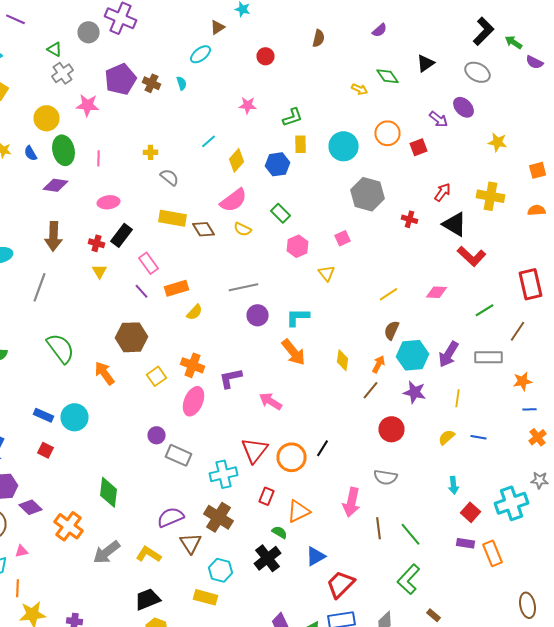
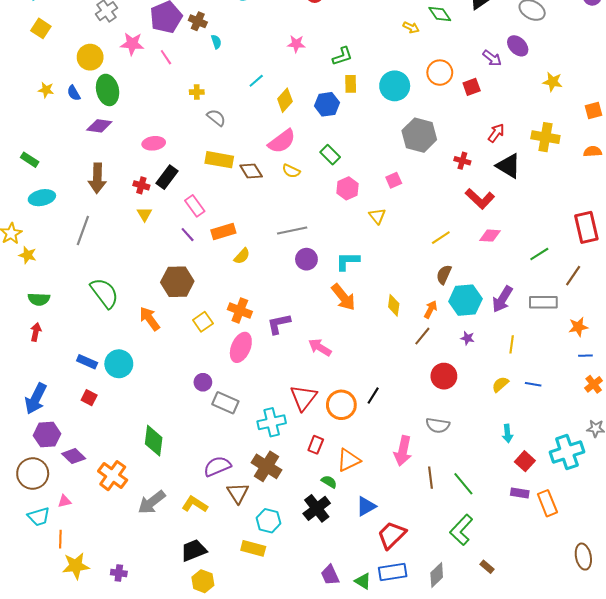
cyan semicircle: (182, 83) -> (216, 42), moved
pink line: (98, 158) -> (166, 57), moved, turned -35
red L-shape: (472, 256) -> (480, 199), moved
purple star: (414, 392) -> (467, 338), size x0.6

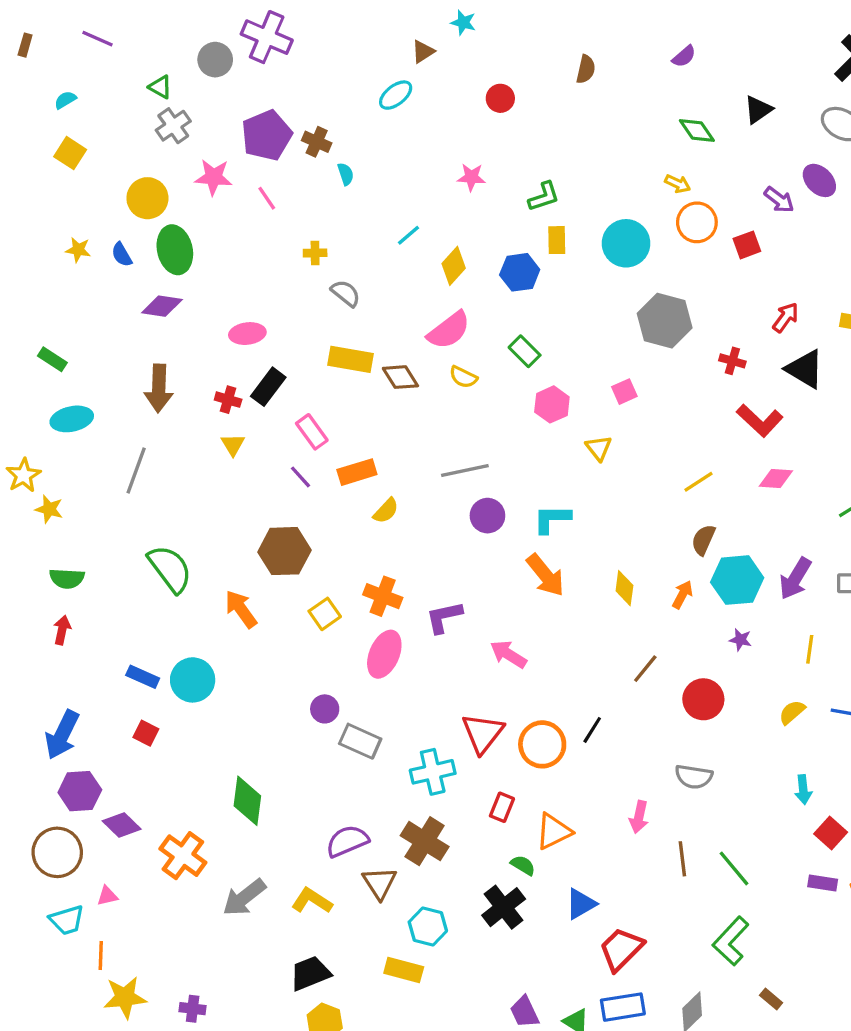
yellow arrow: (411, 27) -> (678, 184), moved
brown line: (422, 336) -> (645, 669), moved
pink arrow: (403, 451) -> (639, 817), size x0.7

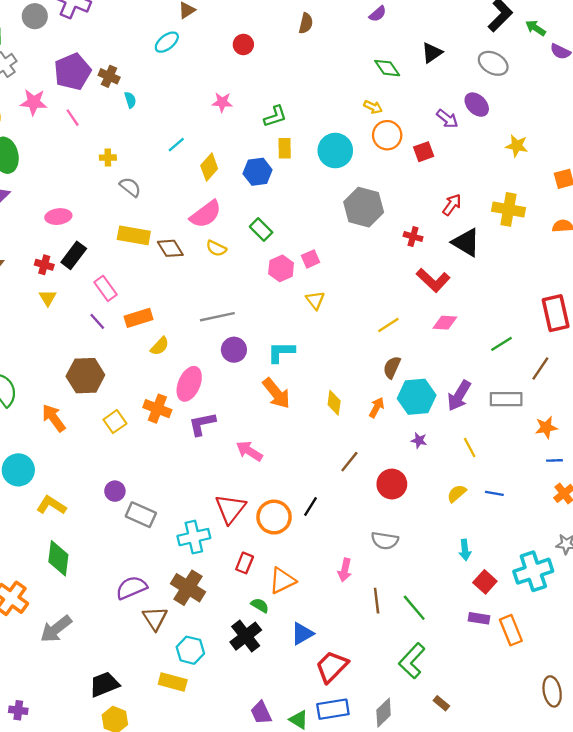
pink square: (624, 392) -> (311, 259), moved
yellow line: (810, 649) -> (470, 447), turned -36
pink ellipse: (384, 654) -> (189, 384), moved
yellow L-shape: (312, 901) -> (51, 505), moved

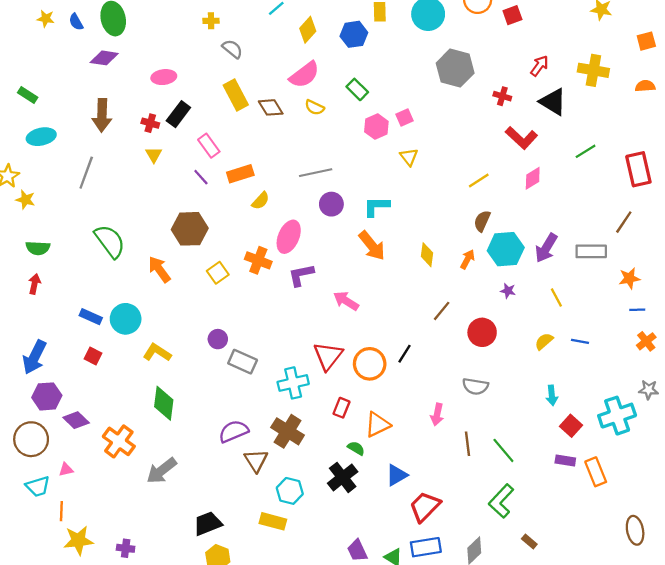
yellow rectangle: (134, 235) -> (236, 95), turned 52
pink diamond: (445, 323) -> (533, 178), turned -35
green line: (501, 344) -> (586, 151), moved

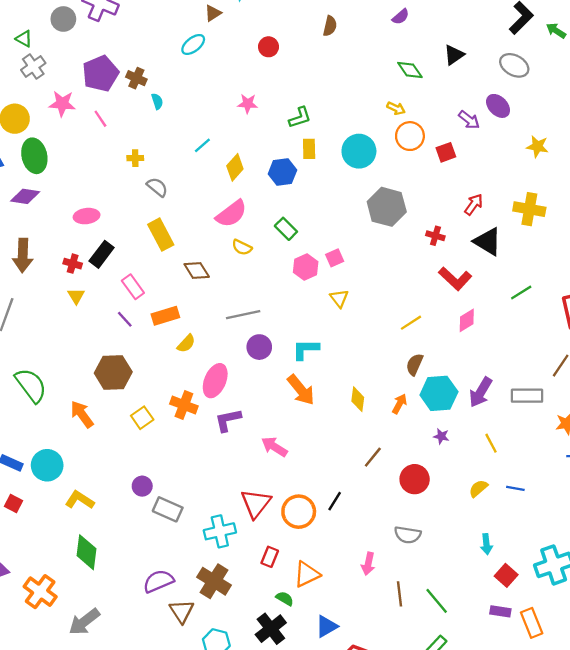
brown diamond: (271, 107) -> (197, 271), moved

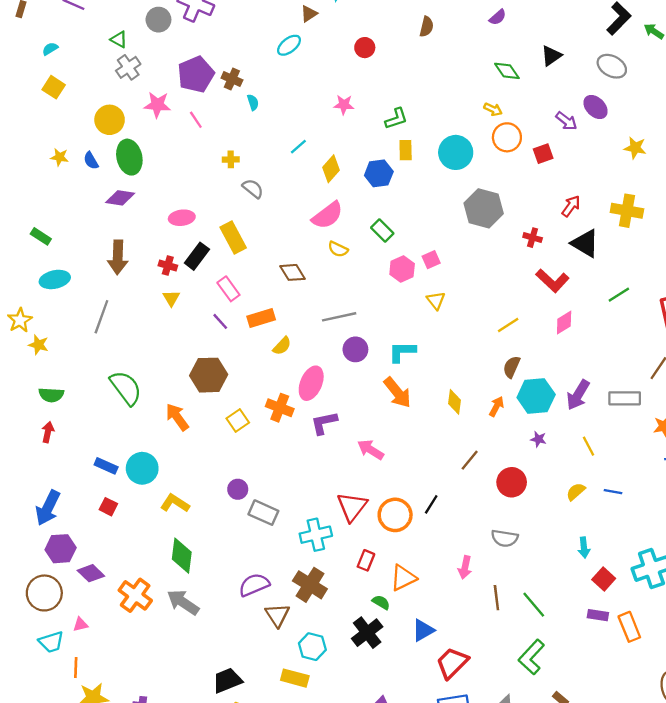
yellow rectangle: (161, 235) -> (233, 238), moved
gray arrow: (84, 622) -> (183, 602), moved, turned 72

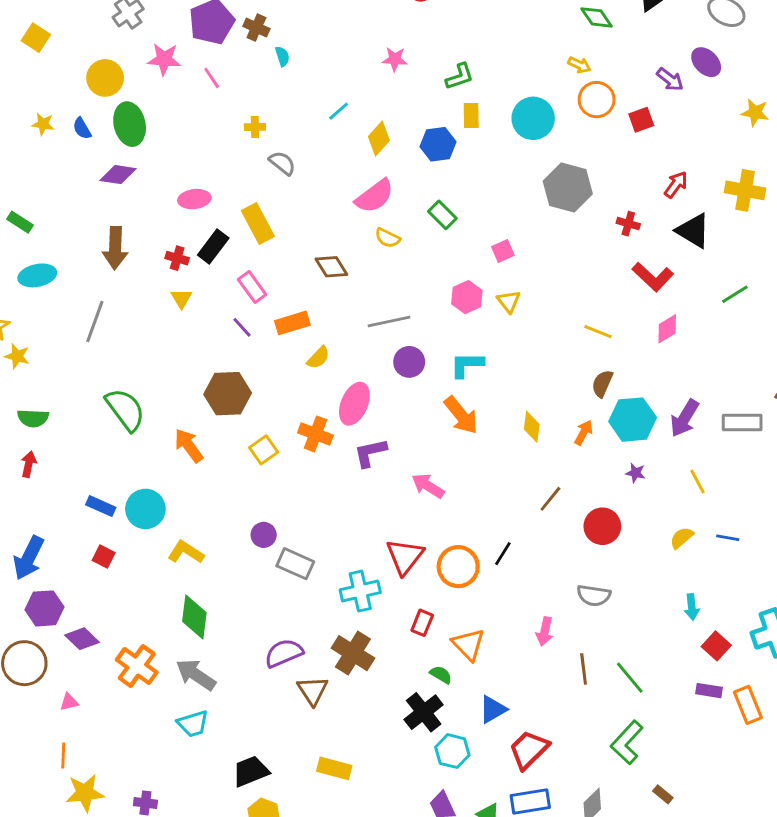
pink hexagon: (402, 269) -> (467, 297), moved
yellow line: (508, 325) -> (598, 332), turned 55
orange triangle: (403, 578) -> (468, 644), turned -48
cyan trapezoid: (51, 642) -> (193, 724), moved
cyan hexagon: (312, 647) -> (452, 751), moved

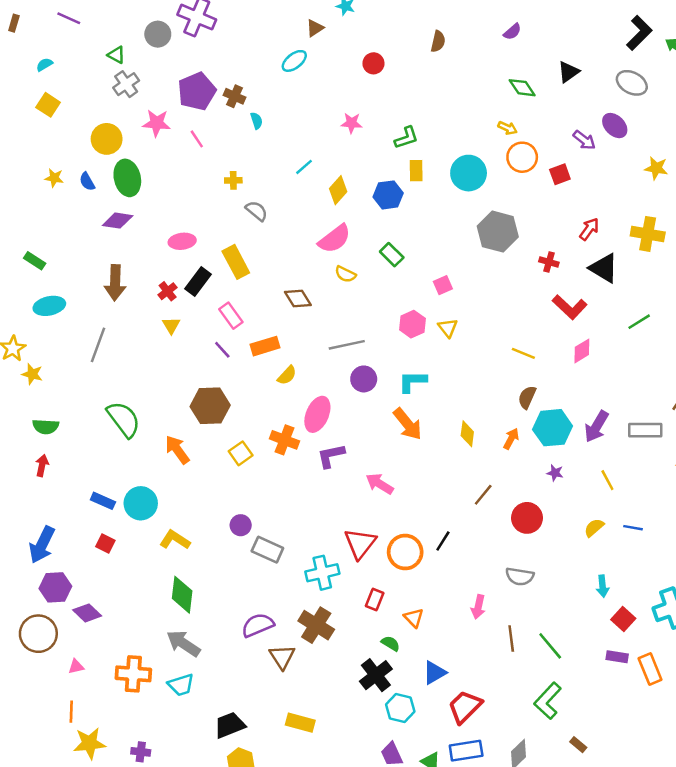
red cross: (177, 258) -> (168, 291), turned 36
orange triangle: (468, 644) -> (414, 618), size x0.7
orange cross: (137, 666) -> (133, 674), moved, turned -32

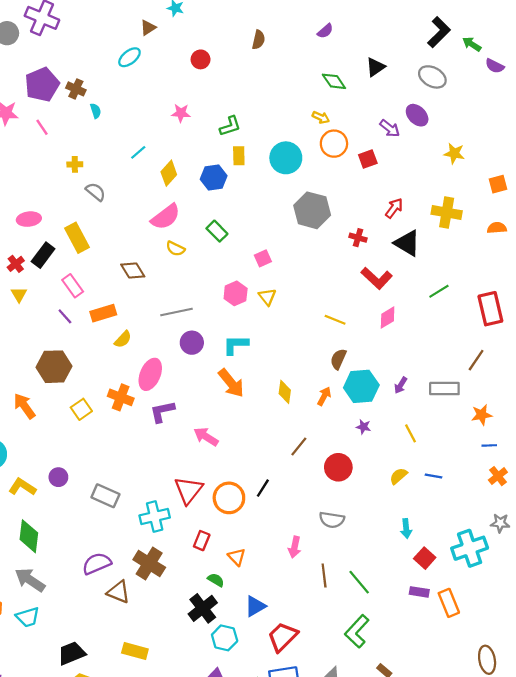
purple arrow: (596, 427) -> (401, 385), size x0.6
purple circle: (241, 525) -> (58, 477), moved
brown triangle: (282, 657) -> (119, 592), turned -35

